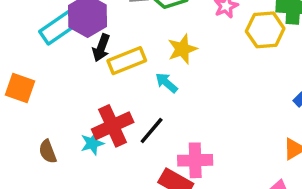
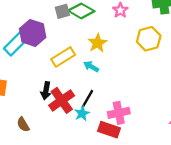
yellow hexagon: (265, 30) -> (149, 39), moved
black arrow: (101, 48) -> (46, 91), moved
cyan star: (92, 143) -> (82, 113), moved

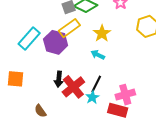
purple hexagon: (33, 33) -> (56, 42), moved
yellow rectangle: (63, 57) -> (69, 28), moved

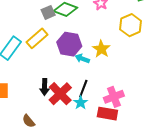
yellow rectangle: (69, 28) -> (37, 38), moved
yellow star: (102, 33) -> (101, 49), moved
purple hexagon: (56, 42) -> (69, 44), moved

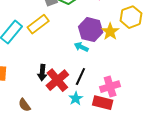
purple hexagon: (69, 44) -> (91, 30), moved
yellow star: (101, 49) -> (110, 32), moved
cyan star: (81, 103) -> (76, 98), moved

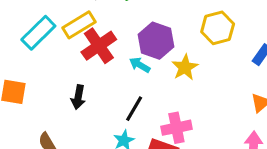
yellow star: (110, 32) -> (185, 67), moved
red cross: (57, 80) -> (99, 46), moved

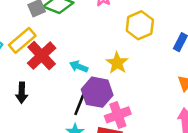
purple hexagon: (156, 41) -> (97, 92), moved
black arrow: (78, 97) -> (22, 93), moved

